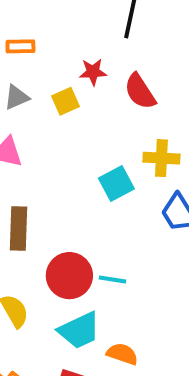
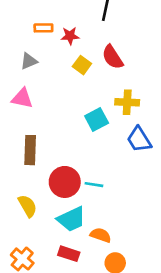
orange rectangle: (20, 46) -> (43, 28), moved
red star: (93, 72) -> (70, 36), moved
yellow square: (65, 101) -> (82, 65), moved, turned -30

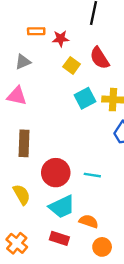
cyan square: (97, 120) -> (85, 98), moved
cyan line: (94, 185) -> (92, 175), moved

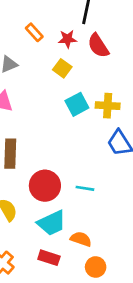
orange rectangle: (36, 31) -> (34, 32), moved, turned 49
red star: (61, 39) -> (68, 39), moved
red semicircle: (100, 58) -> (98, 46), moved

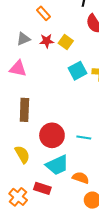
red star: (68, 39) -> (47, 41), moved
red rectangle: (49, 258) -> (42, 188), moved

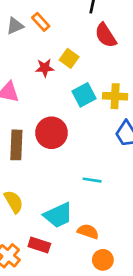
gray triangle: (23, 39) -> (15, 26), moved
red star: (47, 41) -> (45, 68), moved
red circle: (52, 135) -> (52, 133), moved

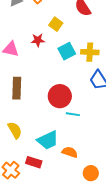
red star: (45, 68) -> (38, 40), moved
red circle: (52, 133) -> (60, 96), moved
orange circle: (103, 260) -> (91, 173), moved

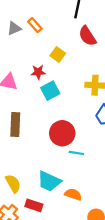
cyan square: (67, 51) -> (50, 91), moved
yellow semicircle: (15, 130) -> (13, 183), moved
cyan trapezoid: (48, 140) -> (49, 181), turned 50

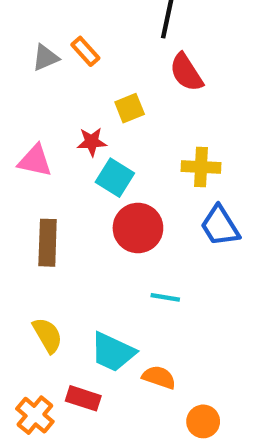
yellow square: (58, 55) -> (130, 108), turned 32
cyan square: (50, 91) -> (115, 178), turned -30
red circle: (62, 133) -> (138, 228), moved
yellow semicircle: (13, 183) -> (48, 335), moved

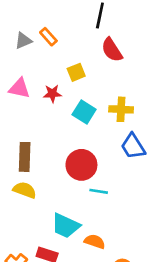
pink triangle: (35, 161) -> (19, 88), moved
cyan square: (115, 178) -> (84, 112), moved
red circle: (138, 228) -> (81, 165), moved
yellow semicircle: (48, 335) -> (25, 190), moved, turned -40

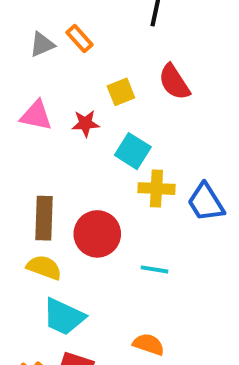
red semicircle: (112, 50) -> (174, 82), moved
yellow cross: (121, 109) -> (156, 189), moved
red circle: (81, 165) -> (97, 234), moved
cyan trapezoid: (66, 226) -> (64, 317), moved

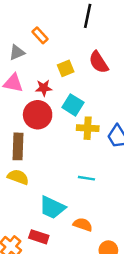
gray triangle: (42, 45) -> (17, 52), moved
red circle: (97, 234) -> (38, 115), moved
cyan trapezoid: (64, 317) -> (52, 207), moved

